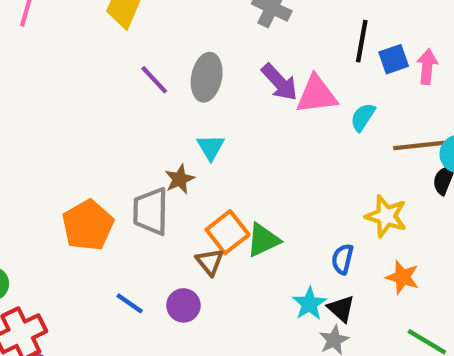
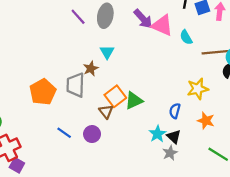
pink triangle: (317, 95) -> (162, 25), turned 30
cyan semicircle: (363, 117) -> (186, 37), turned -64
yellow star: (386, 216) -> (198, 89), turned -30

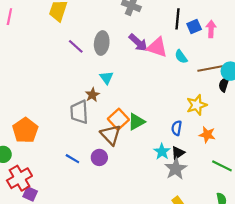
orange pentagon: (43, 92) -> (25, 130), moved
brown triangle: (106, 112) -> (111, 135), size x1.5
black triangle: (174, 137) -> (178, 153), turned 48
gray star: (170, 153) -> (176, 169), size x1.5

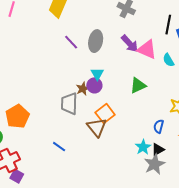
green triangle: (136, 122) -> (138, 85), moved
purple circle: (99, 157) -> (94, 85), moved

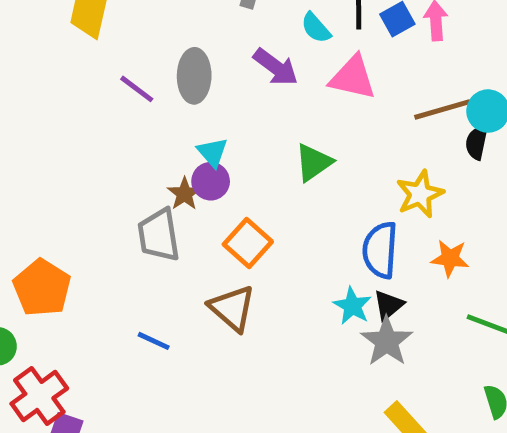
pink triangle: (147, 49) -> (353, 78), moved
cyan semicircle: (168, 60) -> (316, 28), moved
blue semicircle: (159, 126) -> (380, 250), size x1.6
brown triangle: (97, 127) -> (232, 308), moved

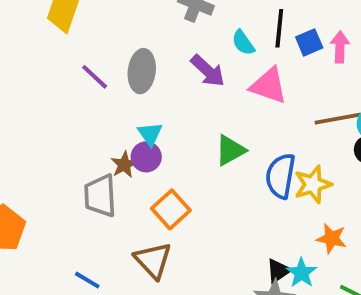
blue semicircle: (380, 250) -> (280, 176), moved
cyan star: (352, 306) -> (301, 273), moved

